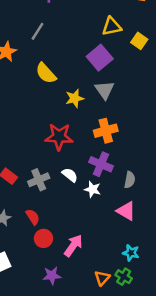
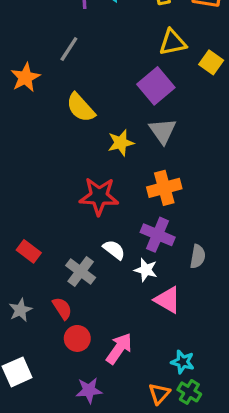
gray cross: (39, 180) -> (81, 272), moved, turned -30
pink triangle: (126, 211) -> (168, 300), moved
cyan star: (131, 253) -> (183, 362), moved

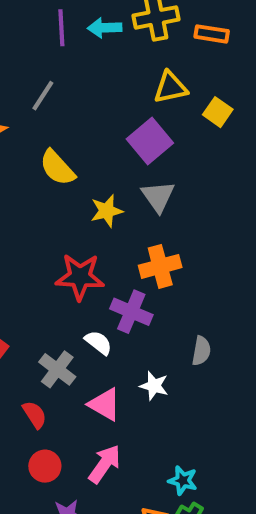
purple cross: (158, 235) -> (131, 312), moved
white star: (146, 270) -> (154, 386), moved
pink triangle: (168, 300) -> (105, 404), moved
red circle: (77, 338) -> (45, 466), moved

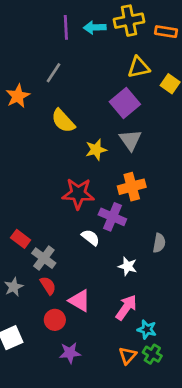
gray cross: (57, 369) -> (44, 258), moved
pink triangle: (105, 404) -> (80, 301), moved
pink arrow: (105, 464) -> (126, 307), moved

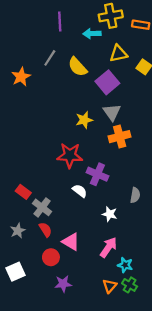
cyan arrow: (95, 27) -> (92, 34), moved
yellow semicircle: (63, 121) -> (78, 67), moved
orange cross: (132, 187) -> (120, 137), moved

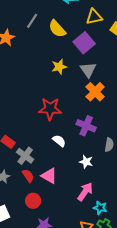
yellow star: (84, 120) -> (59, 67), moved
orange cross: (120, 137) -> (95, 92), turned -30
purple cross: (97, 174) -> (86, 126), moved
pink triangle: (71, 242) -> (49, 176), moved

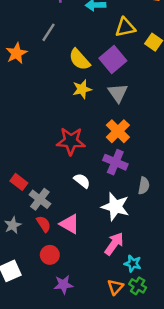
yellow semicircle: (57, 29) -> (79, 60), moved
orange cross: (95, 92) -> (118, 131), moved
white star: (86, 162) -> (115, 207), size x1.6

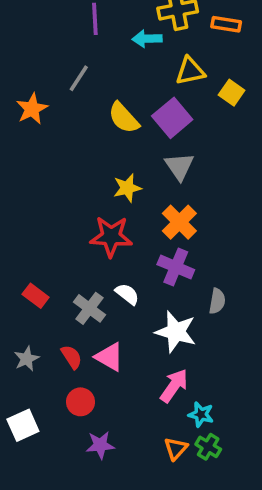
yellow star: (82, 89) -> (127, 188), moved
gray cross: (40, 199) -> (89, 308), moved

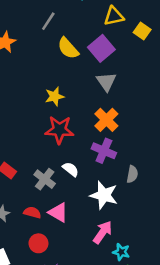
gray line: (79, 78) -> (48, 21), moved
yellow star: (127, 188) -> (55, 96), moved
red semicircle: (72, 357) -> (32, 212), turned -42

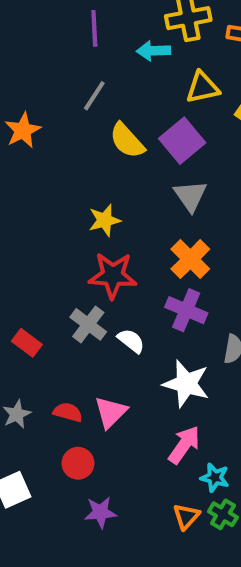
gray cross: (45, 179) -> (88, 324), moved
pink triangle: (58, 212) -> (111, 412), turned 45

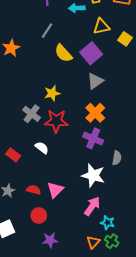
gray triangle: (190, 196) -> (95, 81), turned 30
gray cross: (88, 324) -> (32, 114), moved
white semicircle: (131, 341) -> (42, 148), moved

